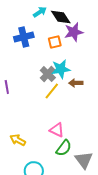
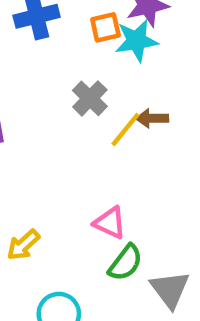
cyan star: (61, 69) -> (137, 41), moved
yellow line: (52, 91) -> (125, 130), moved
yellow arrow: (18, 140) -> (23, 245), turned -70

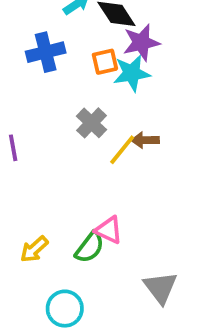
green semicircle: (125, 263) -> (90, 247), moved

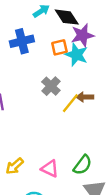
cyan star: (132, 73) -> (76, 55), turned 30
pink triangle: (109, 230) -> (50, 169), moved
green semicircle: (90, 247) -> (82, 165), moved

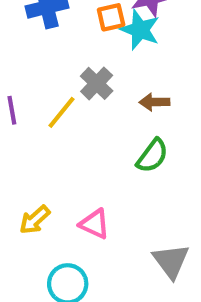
yellow line: (70, 103) -> (61, 112), moved
green semicircle: (82, 165) -> (152, 156), moved

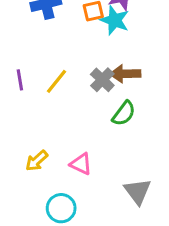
gray cross: (97, 83) -> (102, 80), moved
brown arrow: (154, 102) -> (125, 74), size x1.4

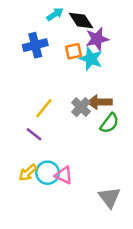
purple line: (20, 80) -> (34, 134), moved, turned -42
green semicircle: (124, 113) -> (109, 123), moved
cyan circle: (61, 208) -> (48, 173), moved

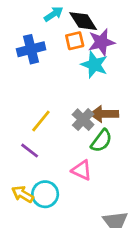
orange square: (74, 51) -> (75, 41), moved
green semicircle: (109, 123) -> (101, 141), moved
yellow arrow: (28, 173) -> (23, 194), turned 72
pink triangle: (64, 175) -> (82, 170), moved

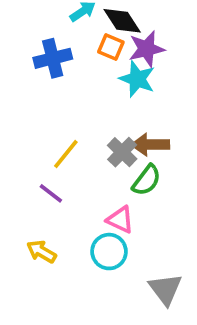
orange square: (75, 41) -> (111, 47), turned 36
cyan circle: (45, 194) -> (109, 252), moved

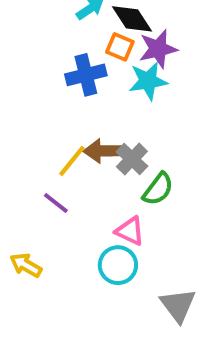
blue cross: (53, 58) -> (86, 75), moved
cyan star: (137, 79) -> (148, 81), turned -30
brown arrow: (150, 145) -> (104, 151), moved
yellow arrow: (41, 252) -> (26, 265), moved

